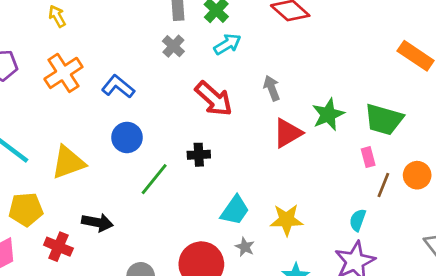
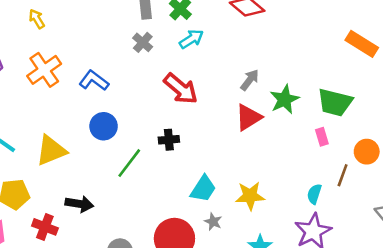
gray arrow: (272, 88) -> (250, 80), moved, turned 60
brown line: (383, 185) -> (343, 175), moved

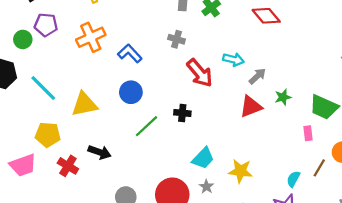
cyan arrow: (191, 39) -> (233, 59), moved, turned 36
gray cross: (143, 42) -> (177, 39), moved, turned -35
green star: (284, 99) -> (283, 97), size x0.7

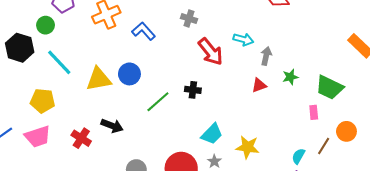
green circle: (23, 39) -> (46, 25), moved
gray arrow: (257, 76) -> (266, 56), turned -36
blue circle: (131, 92) -> (129, 74), moved
red triangle: (251, 107) -> (259, 85), size x0.7
yellow pentagon: (48, 135) -> (43, 101), moved

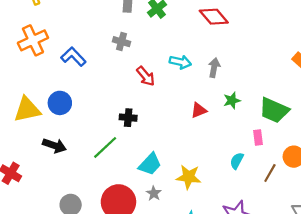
red arrow: (211, 52) -> (146, 76), size x0.7
gray arrow: (266, 56) -> (214, 68), moved
green line: (158, 102) -> (105, 147), moved
black arrow: (112, 126) -> (54, 146), moved
cyan semicircle: (298, 156) -> (237, 161), moved

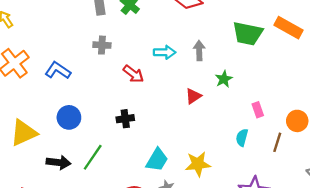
blue circle: (60, 103) -> (69, 117), moved
green trapezoid: (274, 110) -> (248, 34), moved
green line: (105, 147) -> (93, 157), moved

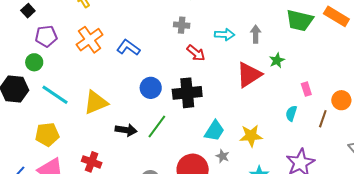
gray cross: (102, 45) -> (182, 25), moved
red triangle: (193, 96) -> (249, 75), size x1.8
blue circle: (69, 117) -> (151, 88), moved
black cross: (125, 119) -> (187, 93), size x1.8

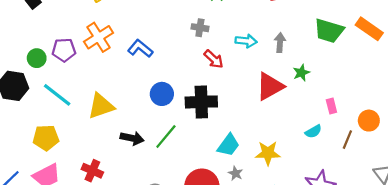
purple pentagon: (46, 36) -> (64, 50), moved
cyan semicircle: (291, 113) -> (313, 131), turned -140

